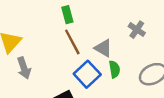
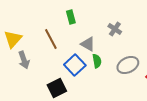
green rectangle: (67, 15) -> (71, 17), moved
brown line: (72, 42) -> (51, 39), moved

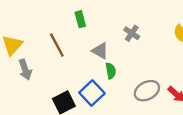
blue square: (75, 65) -> (92, 93), moved
gray ellipse: (128, 65) -> (147, 91), moved

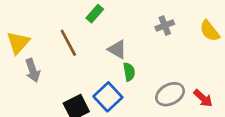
green rectangle: (80, 19) -> (95, 14), turned 56
gray cross: (132, 33) -> (165, 26), moved, turned 35

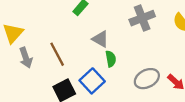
gray cross: (165, 26) -> (142, 18), size x1.5
brown line: (68, 43) -> (57, 54), moved

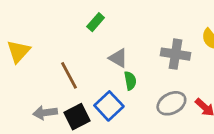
gray cross: (142, 18) -> (175, 54), moved, turned 30
gray arrow: (26, 58) -> (45, 113), moved, turned 102

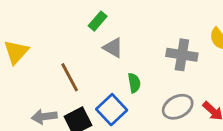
gray triangle: (118, 58) -> (113, 48), moved

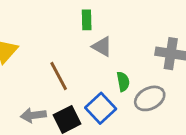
green rectangle: (98, 21) -> (87, 20), turned -42
gray ellipse: (178, 107) -> (150, 98), moved

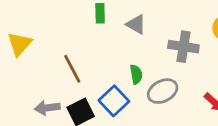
gray triangle: (102, 47) -> (136, 24), moved

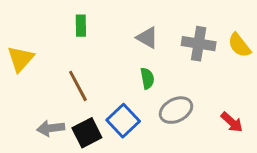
green rectangle: (100, 13) -> (81, 26), moved
gray cross: (183, 47) -> (199, 44), moved
green semicircle: (136, 74) -> (147, 78), moved

